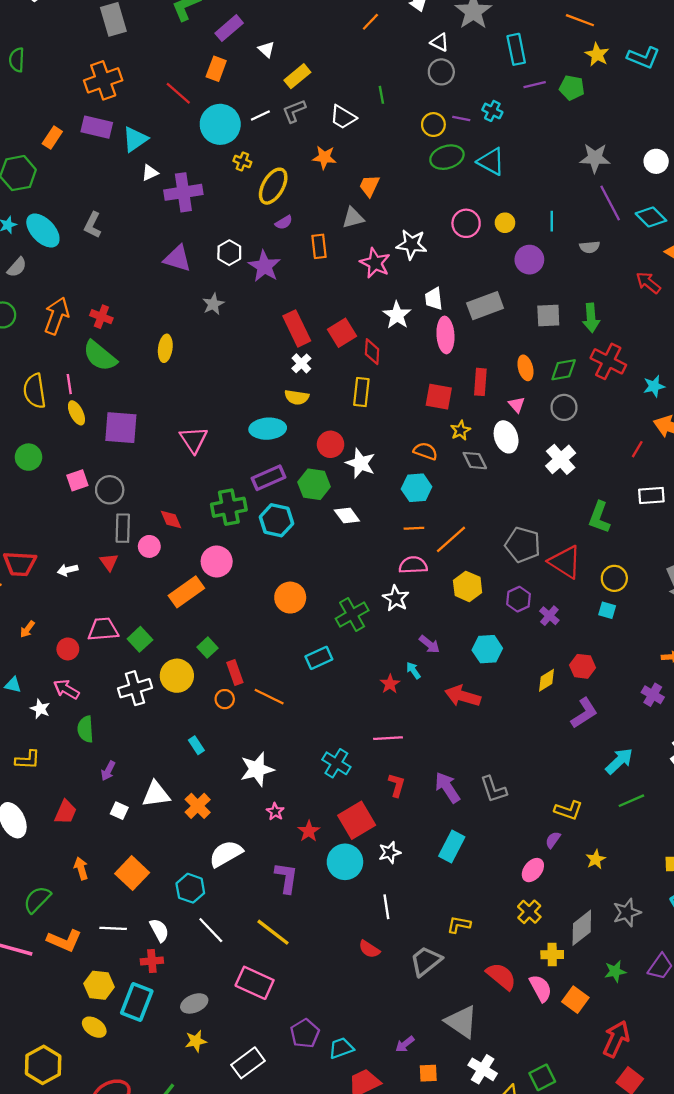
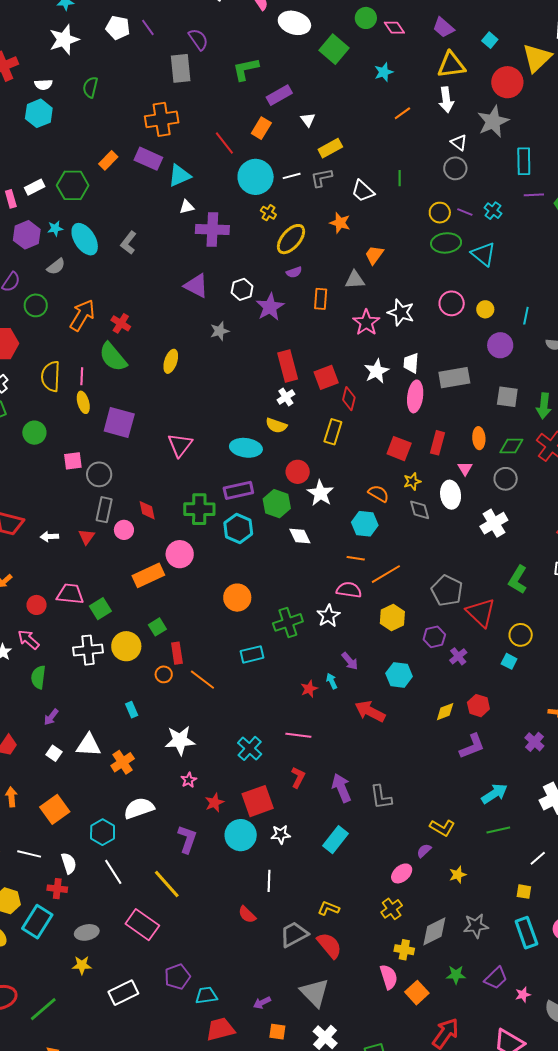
red semicircle: (501, 976) -> (329, 945), moved

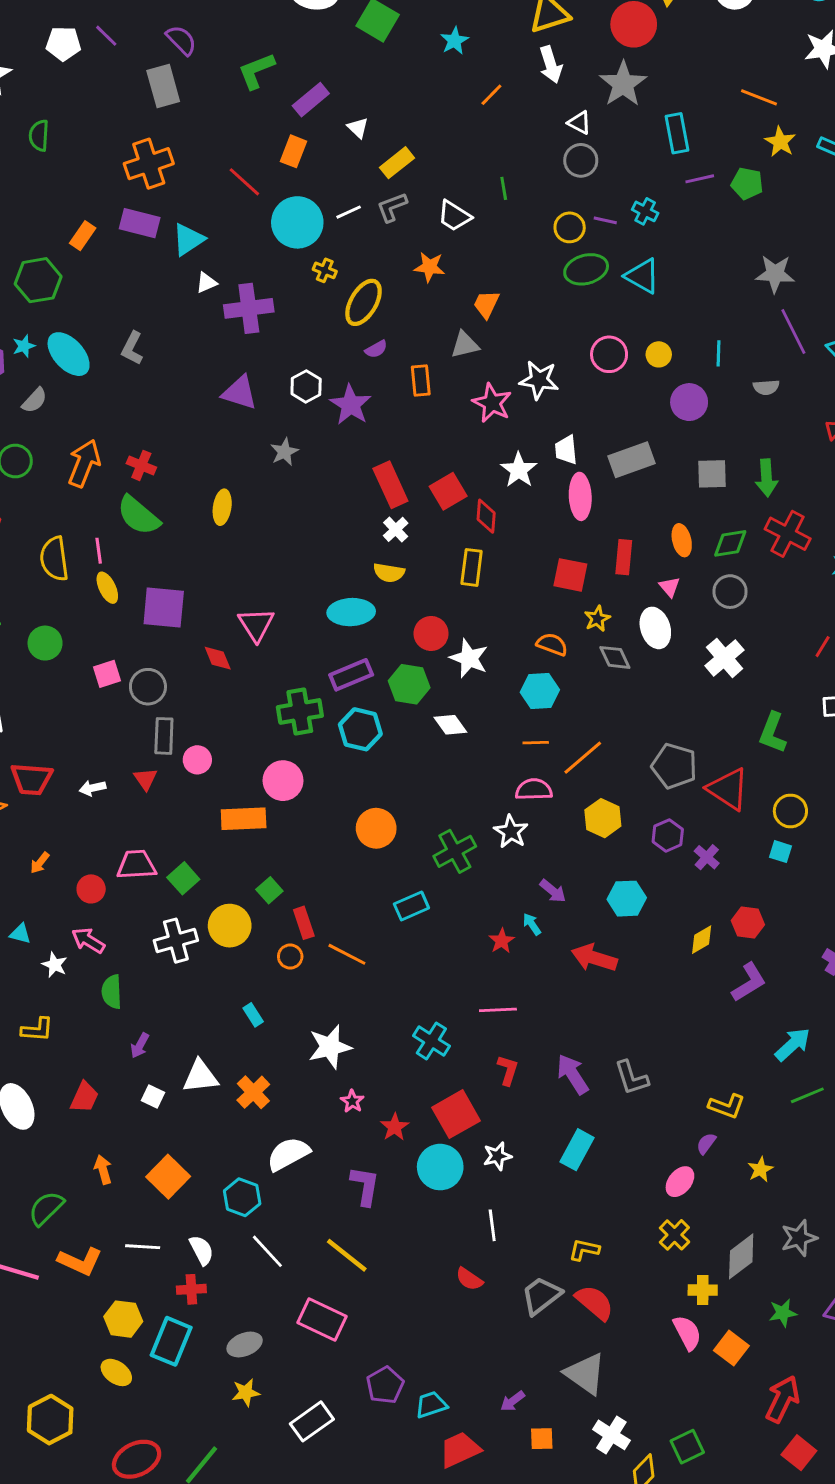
red diamond: (147, 510) -> (218, 658), moved
orange rectangle: (148, 575) -> (244, 819), turned 32

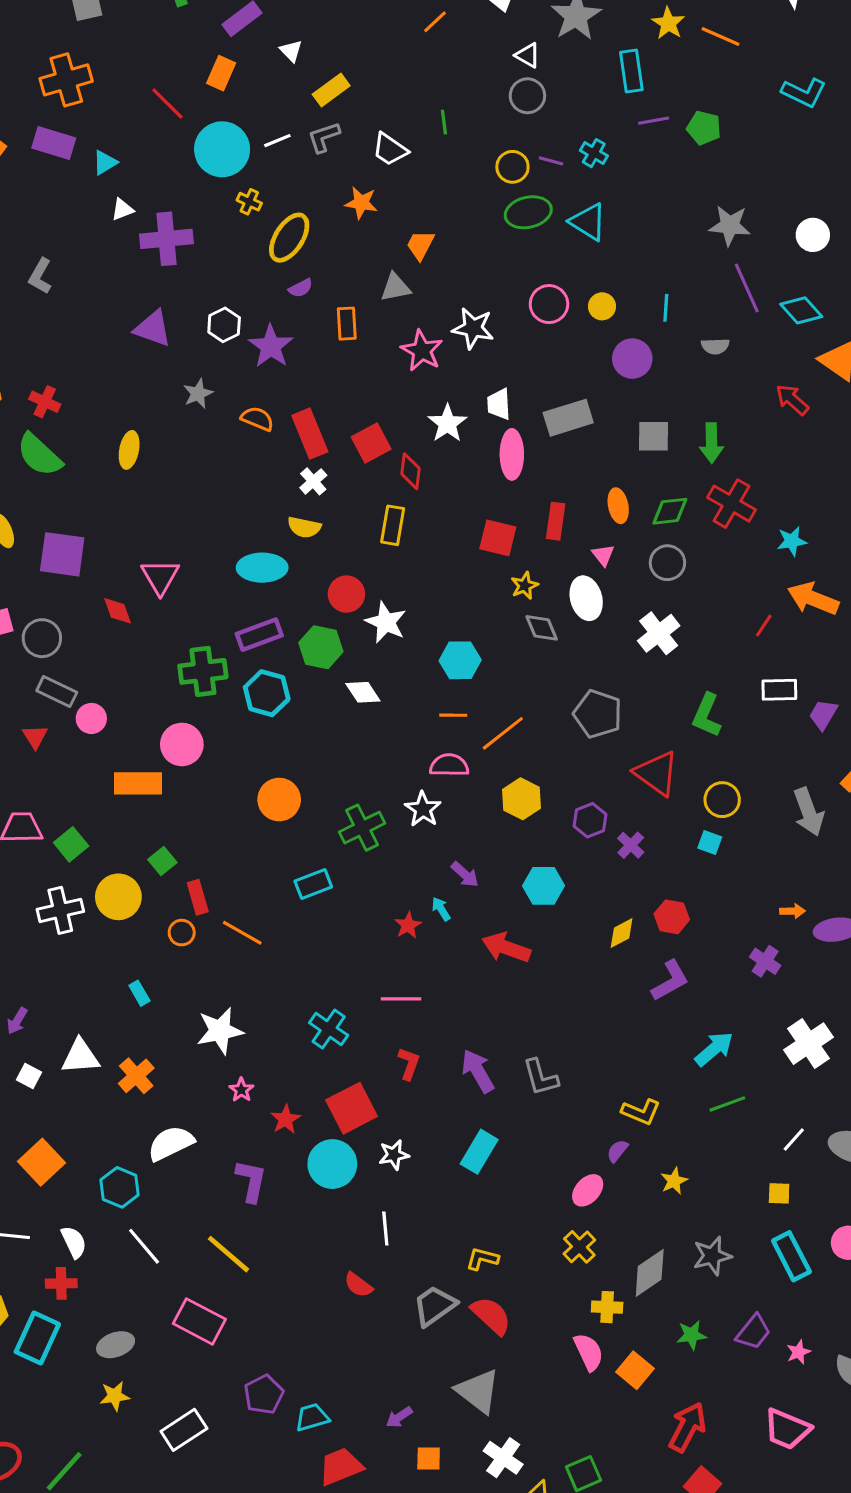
yellow star: (780, 142) -> (668, 23), moved
cyan triangle: (188, 239) -> (105, 163), size x0.7
orange semicircle: (552, 644) -> (257, 419), moved
gray rectangle: (164, 736) -> (57, 691), turned -69
gray pentagon: (674, 766) -> (598, 714), moved

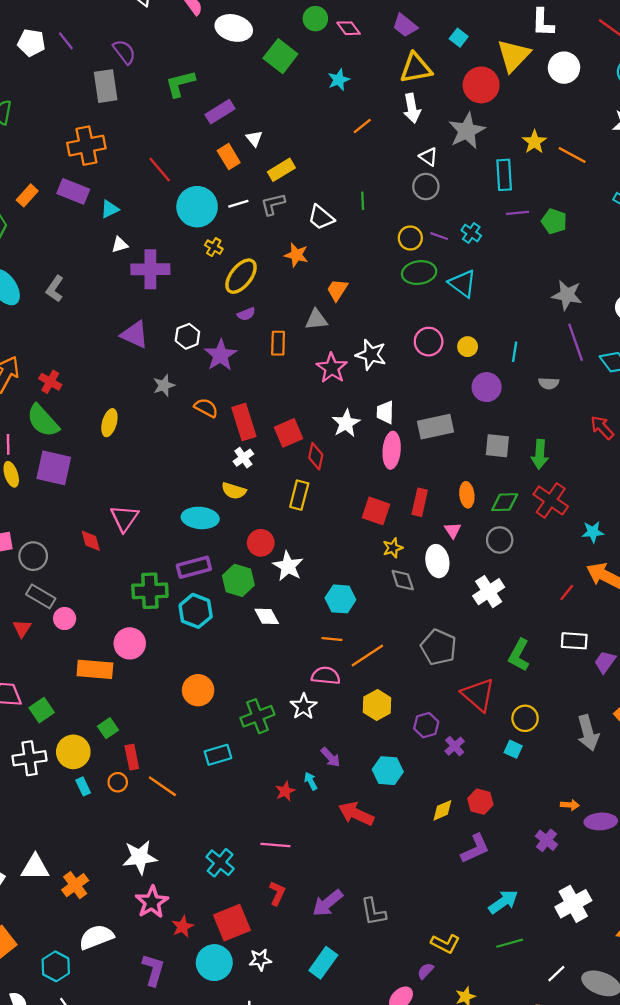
orange rectangle: (221, 73) -> (229, 157), moved, turned -60
purple square: (62, 554) -> (54, 468), moved
cyan rectangle: (139, 993) -> (83, 786), moved
purple arrow: (478, 1071) -> (328, 903), turned -104
pink star: (241, 1090) -> (152, 902), size x1.8

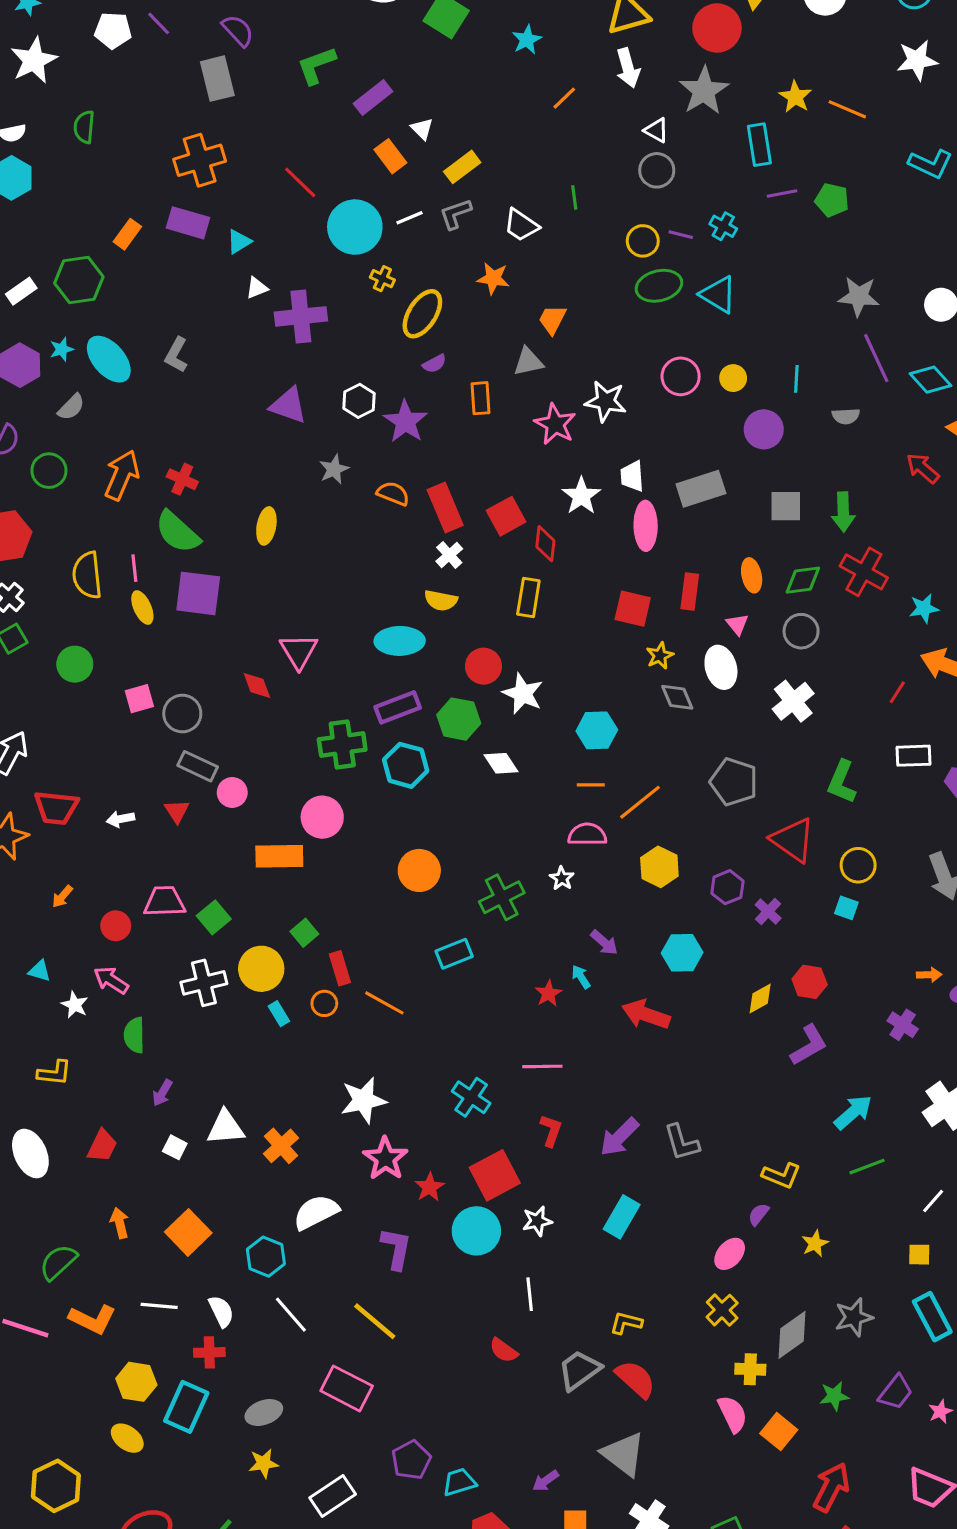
white star: (304, 706) -> (562, 878), size x0.7

